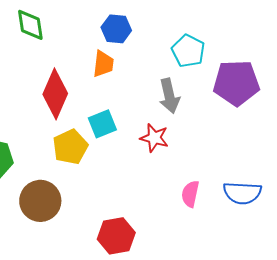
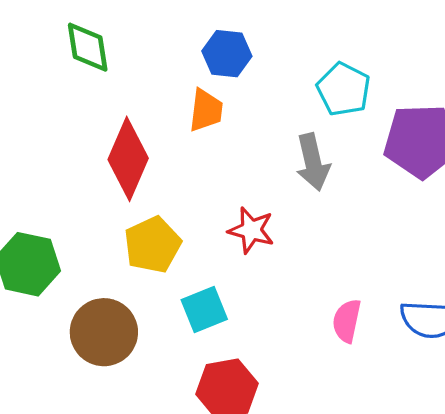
cyan square: (102, 124) -> (204, 310), moved
red star: (154, 138) -> (251, 230), moved

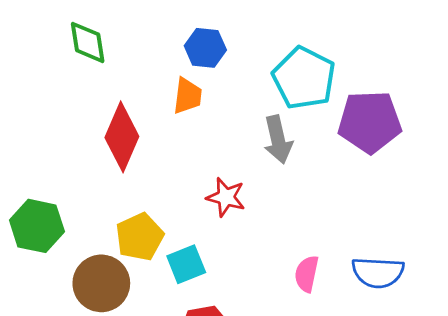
cyan pentagon: (344, 89) -> (304, 78), size x1.4
yellow pentagon: (152, 245) -> (140, 237), moved

